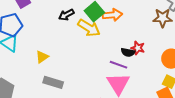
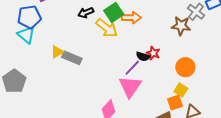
purple line: (118, 65) -> (132, 68), turned -72
gray rectangle: (53, 82) -> (72, 58), moved

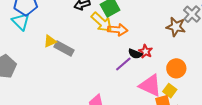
orange arrow: (131, 18) -> (118, 30), moved
pink triangle: (130, 87) -> (150, 86), moved, turned -45

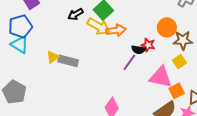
brown star: (176, 27) -> (183, 40), moved
orange circle: (176, 68) -> (167, 27), moved
yellow square: (170, 91) -> (179, 62), moved, turned 32

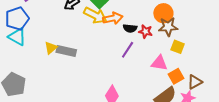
brown star: (183, 40) -> (168, 27), moved
black semicircle: (138, 50) -> (130, 28), moved
yellow square: (179, 62) -> (178, 47), turned -32
pink triangle: (161, 77) -> (159, 63), size x0.7

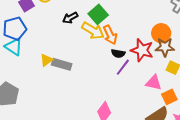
orange arrow: (113, 18) -> (110, 35), turned 72
black semicircle: (130, 28) -> (118, 53), moved
red star: (146, 31) -> (142, 50), size x1.6

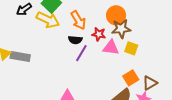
orange arrow: (110, 35) -> (78, 20), moved
red star: (142, 50) -> (99, 34), size x0.6
pink triangle: (154, 83) -> (111, 48), moved

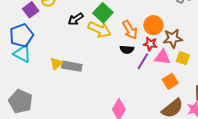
orange circle: (116, 15) -> (153, 25), moved
purple line: (81, 53) -> (143, 61), moved
orange square: (131, 78) -> (170, 81), moved

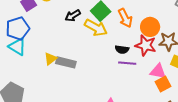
orange arrow: (130, 30) -> (125, 18), moved
red star: (150, 44) -> (146, 45), size x1.5
pink triangle: (162, 57) -> (158, 71), moved
purple line: (143, 61) -> (127, 63), moved, turned 60

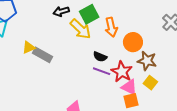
red star: (146, 45) -> (122, 72), moved

